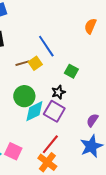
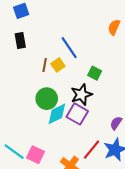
brown line: (22, 63) -> (45, 65), turned -64
black star: (58, 92) -> (81, 95), size x1.5
red line: (50, 144) -> (92, 150), moved

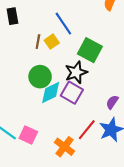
green square: (95, 73) -> (90, 50), size x1.6

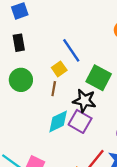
brown line: (38, 42) -> (54, 89), moved
black star: (76, 72) -> (84, 101), turned 30
green circle: (40, 77) -> (21, 80), moved

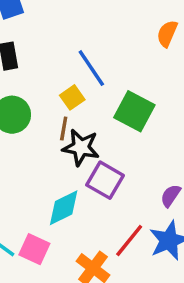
black star: (84, 101) -> (81, 147), moved
cyan diamond: (58, 121) -> (64, 208), moved

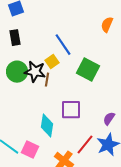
black star: (81, 147) -> (35, 72), moved
purple square: (105, 180) -> (71, 110), turned -30
cyan diamond: (64, 208) -> (47, 126), turned -55

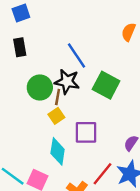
yellow square: (52, 62) -> (56, 116), moved
green circle: (17, 72) -> (40, 87), moved
black star: (35, 72) -> (67, 82), moved

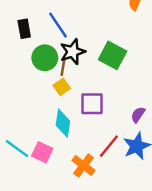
black rectangle: (20, 47) -> (24, 29), moved
blue line: (76, 56) -> (58, 25), moved
black star: (67, 82) -> (73, 52), turned -30

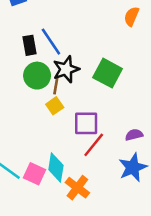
black rectangle: (24, 29) -> (30, 45), moved
purple semicircle: (138, 115) -> (134, 135), turned 42
cyan diamond: (63, 123) -> (56, 168), moved
red line: (109, 146) -> (94, 145), moved

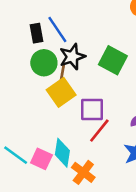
yellow square: (55, 106) -> (61, 92), size x1.6

